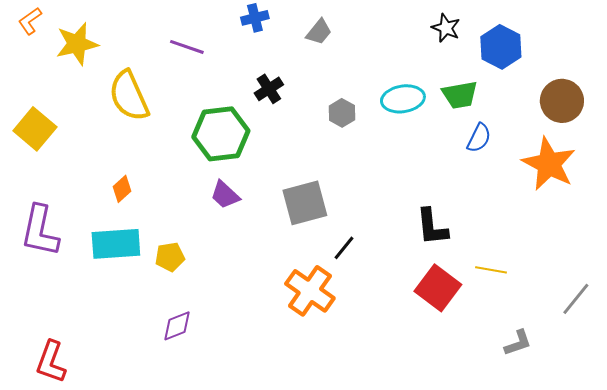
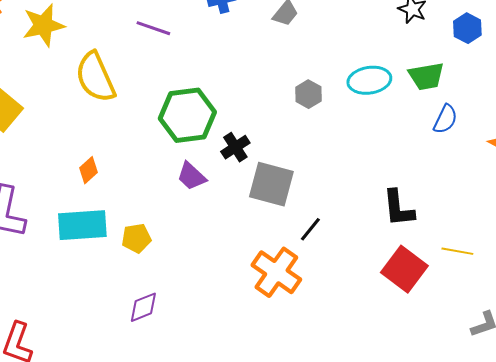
blue hexagon: (501, 47) -> (467, 28), size x0.7
black cross: (269, 89) -> (235, 147), moved
gray square: (305, 203) -> (271, 184), turned 30

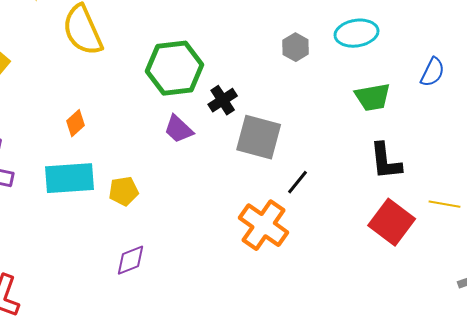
green trapezoid: (426, 76) -> (373, 97), moved

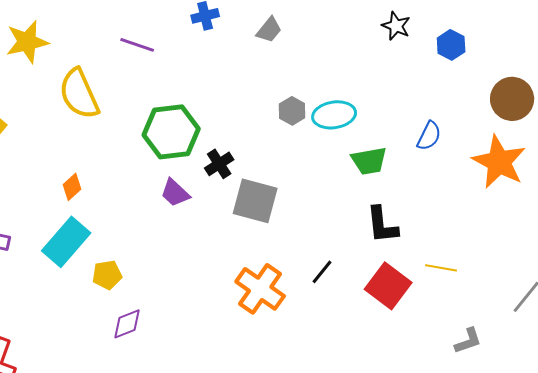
cyan ellipse: (357, 33) -> (334, 115), moved
cyan rectangle: (70, 178) -> (66, 242), turned -45
black line: (298, 182) -> (322, 272), moved
yellow pentagon: (124, 191) -> (107, 275), moved

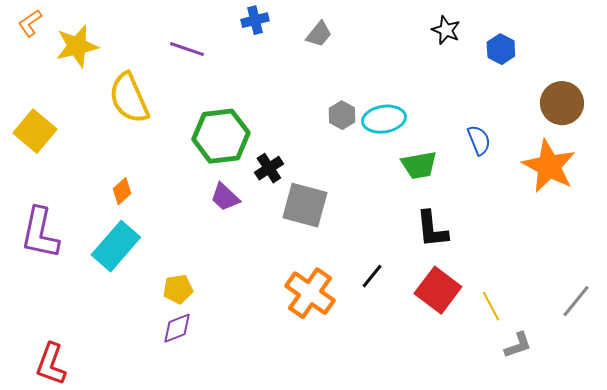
blue semicircle: (429, 136) -> (479, 140), turned -48
yellow line: (441, 268) -> (491, 306), moved, turned 52
yellow pentagon: (107, 275) -> (178, 289), moved

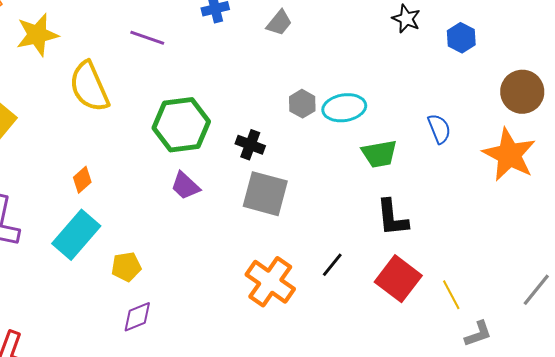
black cross: (269, 168) -> (250, 145), moved, turned -36
yellow pentagon: (178, 289) -> (126, 267), moved

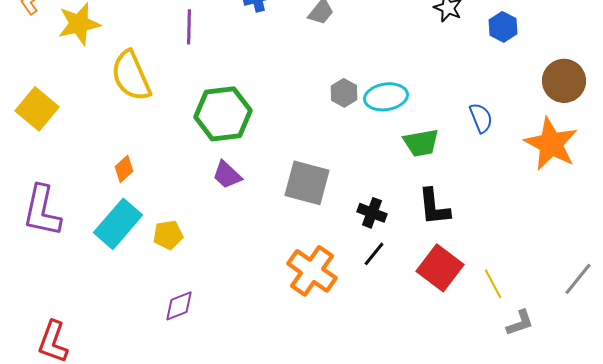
purple line: (147, 38) -> (189, 27), turned 72
black cross: (250, 145) -> (372, 213), moved
yellow pentagon: (126, 267) -> (168, 235), moved

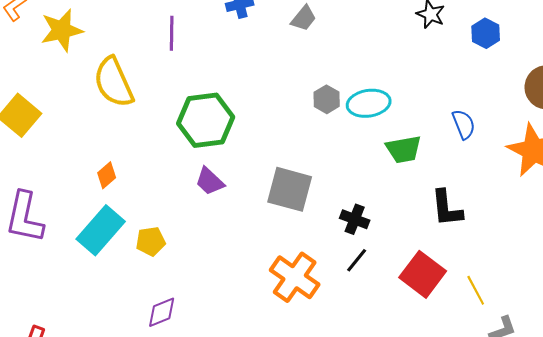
black L-shape: (434, 207) -> (447, 208), moved

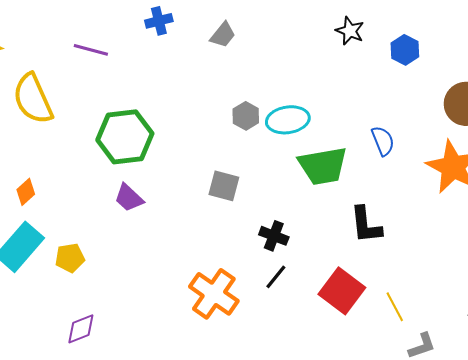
purple line: (172, 33) -> (91, 50), turned -76
green trapezoid: (404, 149) -> (323, 166), size x1.4
gray square: (290, 189) -> (224, 186), moved, size x0.7

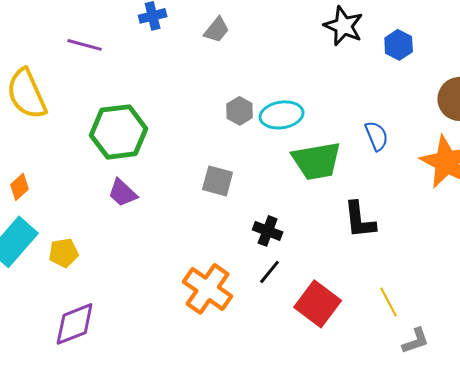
black star: (350, 31) -> (344, 26), size x1.4
red square: (342, 291) -> (318, 304), moved
purple diamond: (81, 329) -> (75, 324), size x1.4

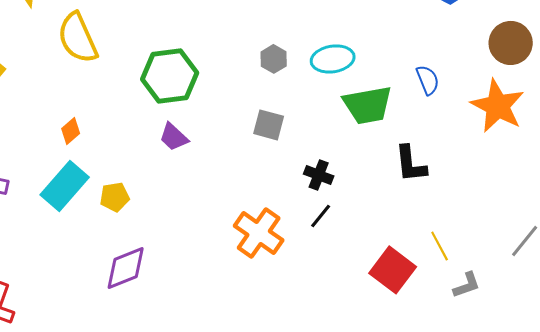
gray hexagon: (240, 111) -> (274, 59), moved
red square: (318, 304) -> (393, 270), moved

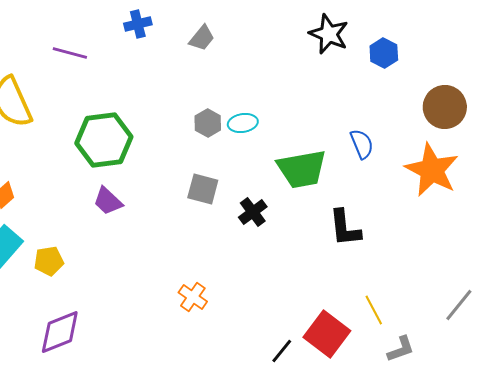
cyan ellipse: (333, 59) -> (243, 123), moved, size x0.7
black cross: (319, 175) -> (253, 212), moved, turned 32
black line: (321, 216) -> (282, 351), moved
orange cross: (259, 233) -> (193, 297), size x0.6

